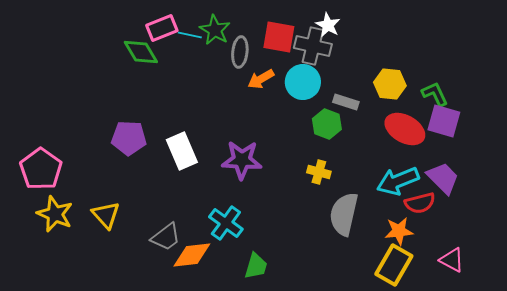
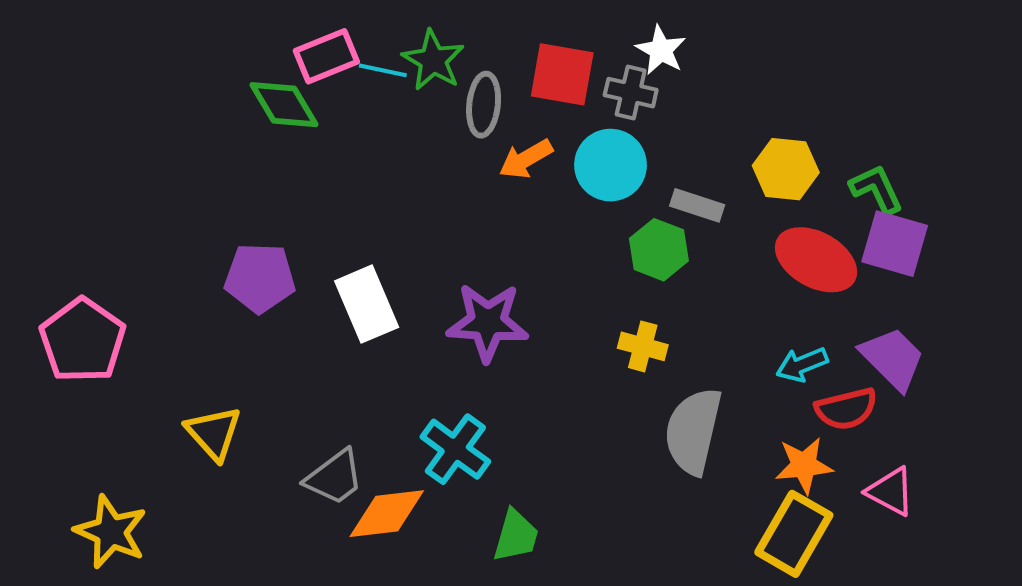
gray cross: (313, 46) -> (631, 93), size x0.7
cyan arrow: (398, 181) -> (802, 365), size x0.6
yellow star: (55, 214) -> (111, 532), moved
pink triangle: (452, 260) -> (891, 491), moved

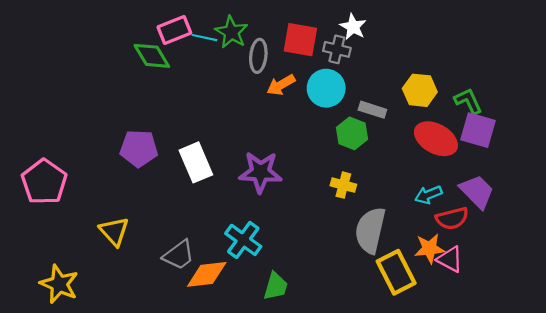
pink triangle: (891, 491) -> (450, 259), moved
yellow rectangle: (794, 534) -> (396, 272), moved, turned -57

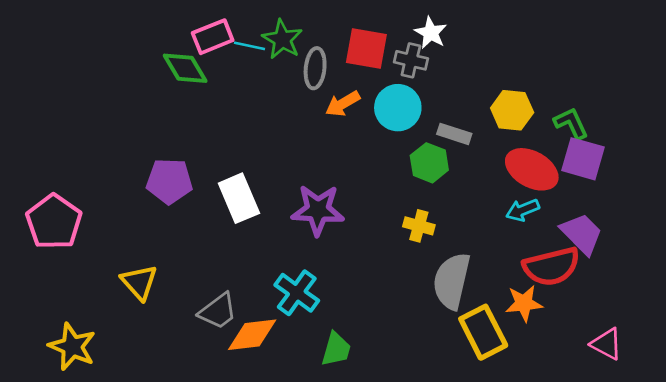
cyan arrow: (428, 195) -> (523, 210), moved
red semicircle: (452, 218) -> (551, 266), size x1.4
pink triangle: (450, 259) -> (607, 344), moved

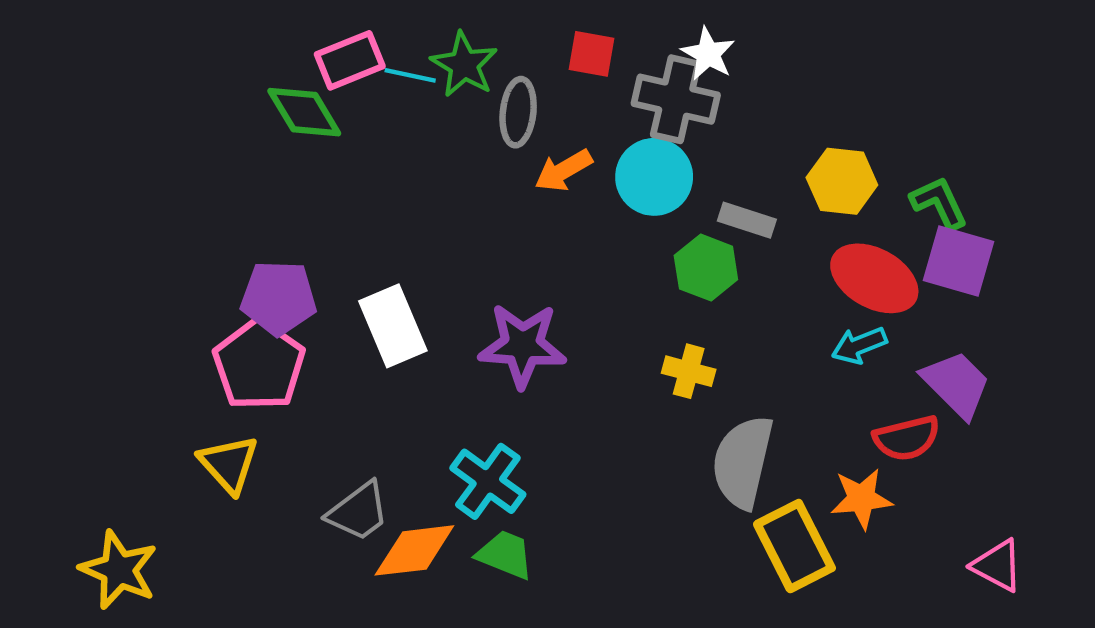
red square: (366, 49) -> (591, 54), moved, size x0.7
gray cross: (411, 60) -> (676, 99), size x1.5
pink pentagon: (54, 222) -> (259, 365), moved
red semicircle: (551, 266) -> (907, 438), size x0.7
green trapezoid: (336, 349) -> (505, 555), moved, turned -84

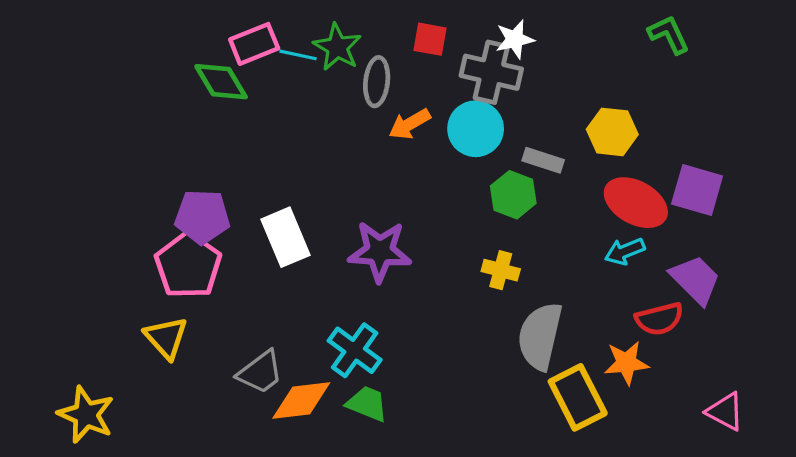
white star: (708, 54) -> (515, 39), turned 30
green L-shape: (939, 203) -> (669, 35), moved

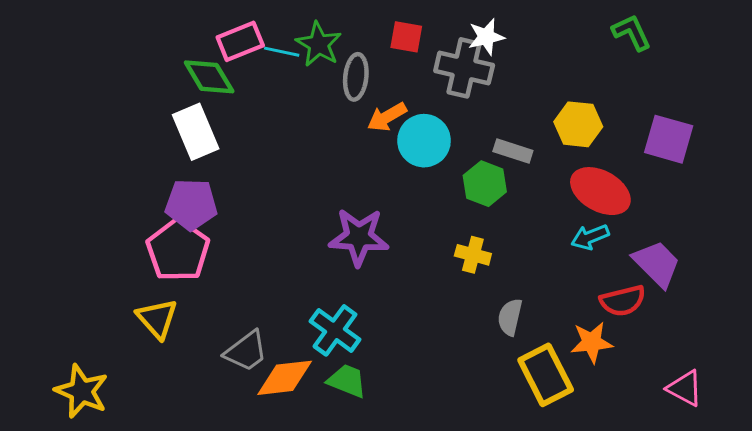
cyan circle: (476, 129) -> (424, 141), moved
purple square: (697, 190) -> (669, 139), moved
white rectangle: (285, 237) -> (196, 132), moved
gray semicircle: (540, 336) -> (510, 317), size x0.6

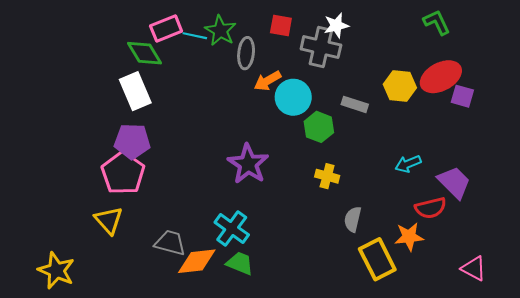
purple square: (669, 139) -> (462, 96), size x0.7
green hexagon: (485, 184) -> (319, 127), moved
red ellipse: (600, 191) -> (441, 77), moved, turned -57
purple star: (359, 237) -> (248, 164), turned 30
gray trapezoid: (246, 351) -> (170, 243), turned -128

